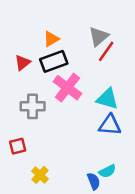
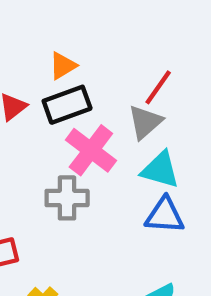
gray triangle: (99, 36) -> (145, 122), moved
gray cross: (33, 106) -> (67, 198), moved

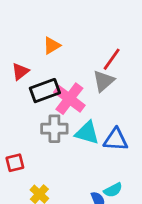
black rectangle: (67, 105) -> (45, 91), moved
cyan triangle: (160, 170) -> (87, 133), moved

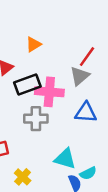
pink cross: (69, 99) -> (49, 92), turned -32
cyan triangle: (87, 133) -> (65, 159), moved
blue triangle: (116, 140) -> (86, 112), moved

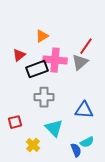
pink cross: (49, 92) -> (55, 60), moved
blue triangle: (86, 112) -> (84, 110), moved
cyan triangle: (65, 159) -> (54, 128), moved, turned 30

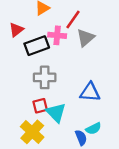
red line: (86, 46) -> (73, 20), moved
pink cross: (55, 60) -> (57, 35), size x0.7
red square: (15, 122) -> (40, 106), moved
yellow cross: (33, 145) -> (32, 132), size x1.5

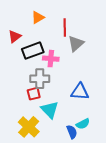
red line: (73, 20) -> (65, 27), turned -36
pink cross: (57, 35) -> (51, 59), moved
red square: (40, 106) -> (34, 94), moved

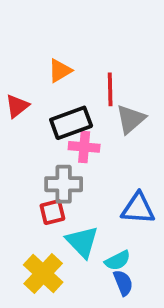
black rectangle: (33, 51) -> (71, 123), moved
cyan semicircle: (83, 124) -> (118, 260), moved

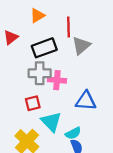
pink cross: (84, 147) -> (57, 80), moved
gray cross: (64, 184) -> (40, 73), moved

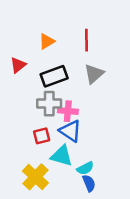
red line: (69, 27) -> (86, 40), moved
blue triangle: (86, 101) -> (70, 131), moved, turned 30
cyan triangle: (51, 122) -> (62, 156), turned -30

